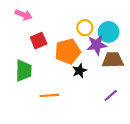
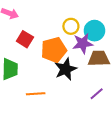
red square: (39, 41) -> (25, 39), turned -35
black star: (79, 71) -> (66, 69), size x1.5

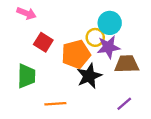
yellow circle: (71, 26) -> (95, 37), moved
cyan circle: (94, 31) -> (110, 23), moved

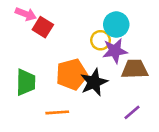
red square: (43, 42) -> (43, 27), moved
orange pentagon: (76, 54) -> (72, 74), moved

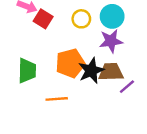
yellow circle: (101, 40) -> (81, 19), moved
brown trapezoid: (135, 69) -> (111, 72), moved
purple line: (132, 112) -> (127, 87), moved

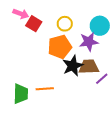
cyan circle: (112, 16) -> (100, 26), moved
orange pentagon: (70, 63) -> (60, 47), moved
green trapezoid: (27, 71) -> (21, 94), moved

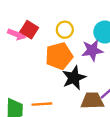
pink arrow: (21, 14) -> (17, 34), moved
brown trapezoid: (89, 67) -> (92, 101), moved

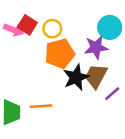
yellow circle: (65, 30) -> (52, 29), moved
brown trapezoid: (92, 101) -> (96, 76), moved, turned -60

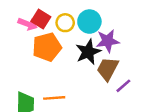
cyan circle: (110, 27) -> (89, 22), moved
orange pentagon: (60, 54) -> (47, 47), moved
black star: (76, 77) -> (88, 52), moved

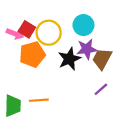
cyan circle: (89, 22) -> (83, 25), moved
yellow circle: (65, 23) -> (49, 33), size x1.5
brown trapezoid: (108, 69) -> (102, 59), moved

